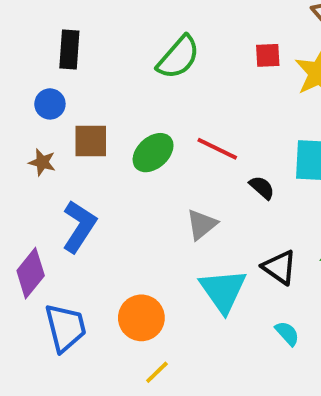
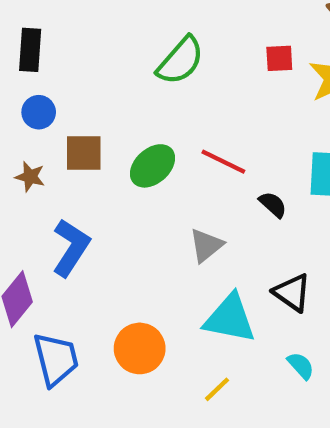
black rectangle: (69, 50) -> (30, 50), moved
cyan triangle: (223, 291) -> (230, 318), turned -44
yellow line: (157, 372) -> (217, 389), moved

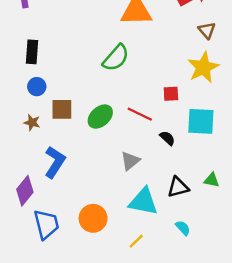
red square: (279, 58) -> (171, 94), moved
black triangle: (292, 293) -> (178, 187), turned -50

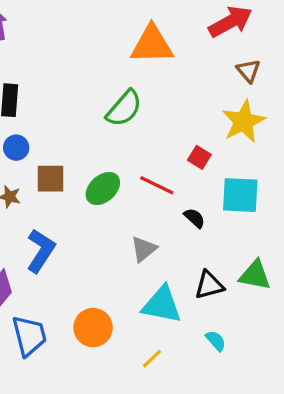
red square: (171, 94) -> (199, 157), turned 35
green triangle: (212, 180) -> (255, 275), size x1.5

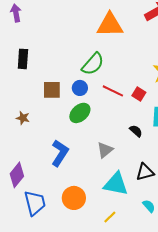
blue circle: (16, 148) -> (80, 88), moved
brown square: (51, 179) -> (52, 90), moved
red line: (157, 185) -> (113, 91), moved
blue L-shape: (41, 251) -> (60, 153), moved

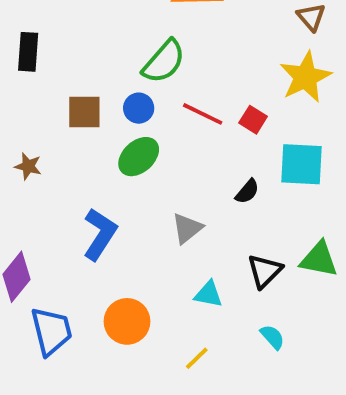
black semicircle: (136, 131) -> (247, 191), turned 88
black triangle: (145, 172) -> (265, 271), turned -30
cyan triangle: (116, 184) -> (208, 294), size x0.6

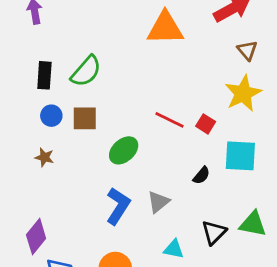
green semicircle: (164, 62) -> (86, 71), moved
blue circle: (139, 108) -> (51, 116), moved
blue L-shape: (100, 234) -> (118, 206), moved

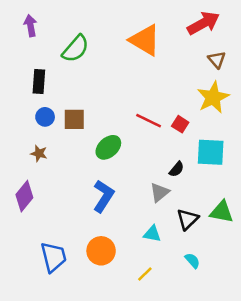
orange triangle: (165, 28) -> (145, 40), turned 32
green semicircle: (86, 71) -> (75, 49), moved
gray triangle: (158, 202) -> (159, 192), moved
purple diamond: (36, 237) -> (24, 196), moved

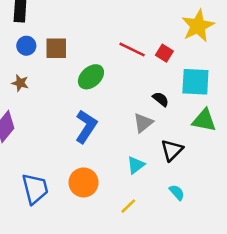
black semicircle: (177, 169) -> (161, 99), turned -91
green triangle: (222, 212) -> (204, 120), moved
cyan triangle: (152, 234) -> (136, 165), turned -48

